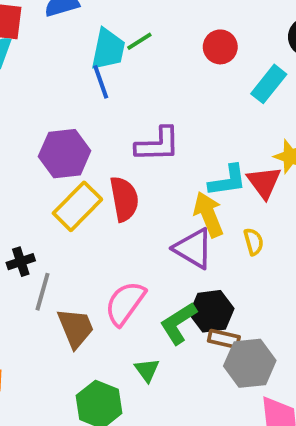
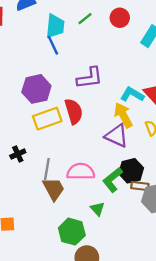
green line: (139, 41) -> (85, 19), moved
cyan L-shape: (227, 181) -> (132, 94), turned -135
yellow rectangle: (77, 206) -> (47, 119), turned 32
gray line: (43, 292) -> (47, 169), moved
pink semicircle: (125, 303) -> (81, 172), turned 60

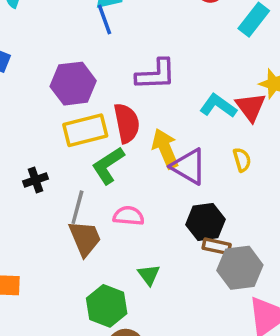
yellow arrow: (123, 115) -> (165, 149), moved
pink semicircle: (81, 172) -> (129, 216), size x0.7
green L-shape: (113, 180) -> (108, 165), moved

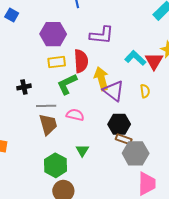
yellow rectangle: (85, 130) -> (57, 62), size x0.7
gray line: (77, 207) -> (46, 106), turned 66

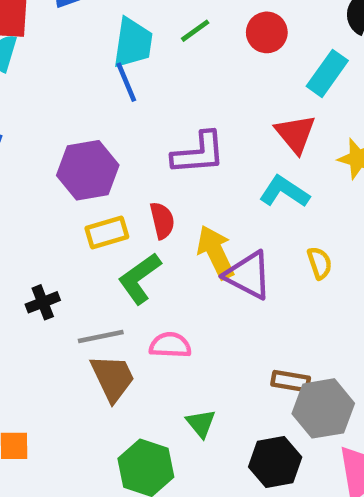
red semicircle: (81, 61) -> (162, 220), size x0.7
red triangle: (154, 61) -> (295, 134), moved
black hexagon: (119, 124) -> (275, 462), moved

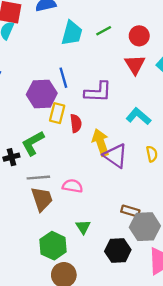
blue line: (126, 82) -> (63, 78), moved
red triangle: (295, 134) -> (135, 65), moved
yellow rectangle: (107, 232) -> (57, 113), moved, turned -66
green L-shape: (140, 278) -> (33, 143), moved

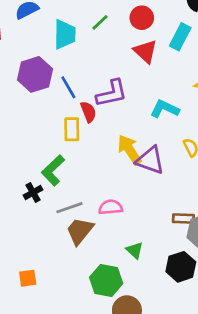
purple hexagon: (42, 94) -> (35, 74), moved
red semicircle: (76, 123) -> (88, 112), moved
brown trapezoid: (42, 199) -> (80, 231), turned -108

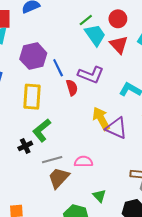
cyan trapezoid: (65, 34) -> (95, 35), moved, turned -40
purple L-shape: (112, 93) -> (91, 75), turned 30
yellow rectangle: (72, 129) -> (32, 97), moved, size x1.4

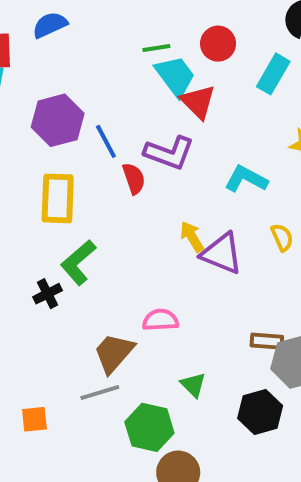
green line: (86, 20) -> (156, 48), turned 32
red triangle: (119, 45) -> (198, 102), moved
yellow arrow: (101, 119) -> (192, 237), size x0.7
gray line: (52, 160) -> (100, 392), moved

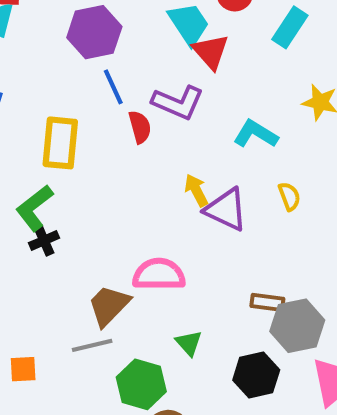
purple hexagon: (58, 120) -> (94, 32), moved
green L-shape: (78, 262) -> (34, 208), moved
pink semicircle: (160, 320) -> (159, 274), size x1.4

